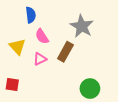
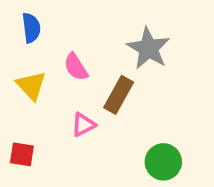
blue semicircle: (31, 15) -> (31, 28), moved
pink triangle: (40, 59) -> (83, 125), moved

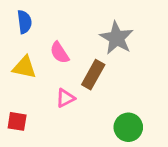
yellow triangle: (31, 86) -> (24, 67), turned -35

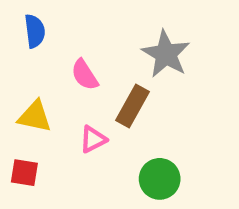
yellow triangle: (24, 67) -> (35, 116), moved
green circle: (128, 127) -> (160, 179), moved

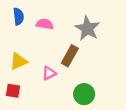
pink semicircle: (85, 75) -> (45, 24), moved, turned 133
yellow triangle: (35, 116) -> (18, 61), turned -36

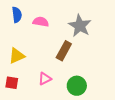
pink triangle: (49, 73) -> (45, 79), moved

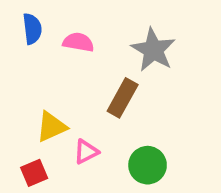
yellow triangle: (17, 56) -> (51, 127), moved
red square: (12, 83) -> (34, 173), moved, turned -32

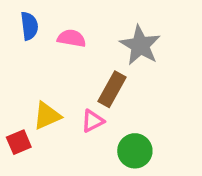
pink triangle: (86, 152) -> (93, 121), moved
red square: (34, 173) -> (19, 142), moved

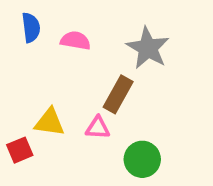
yellow triangle: (47, 116) -> (49, 122), turned 32
pink triangle: (93, 121) -> (98, 128), turned 30

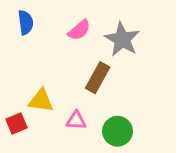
pink semicircle: (75, 41) -> (79, 30), moved, turned 130
pink triangle: (98, 128) -> (76, 120), moved

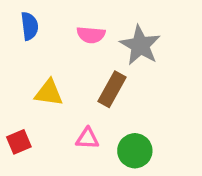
pink semicircle: (79, 30) -> (91, 35), turned 45
yellow triangle: (41, 101) -> (49, 93), moved

